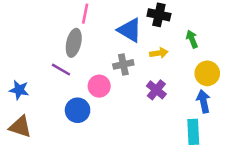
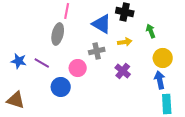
purple line: (61, 70) -> (42, 63), moved
blue star: (19, 90) -> (19, 61), moved
cyan rectangle: (193, 132) -> (167, 104), moved

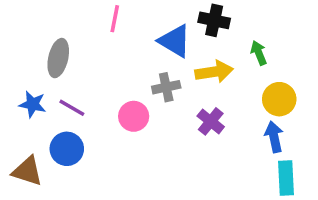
gray ellipse: (58, 34) -> (58, 58), moved
yellow arrow: (125, 42) -> (214, 72), size x1.5
blue circle: (61, 87) -> (67, 149), moved

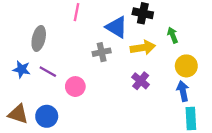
gray cross: (166, 87) -> (102, 52), moved
pink circle: (134, 116) -> (75, 87), moved
blue circle: (67, 149) -> (47, 116), moved

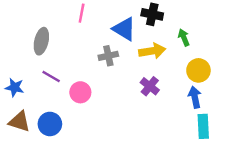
blue star: (22, 69) -> (15, 87), moved

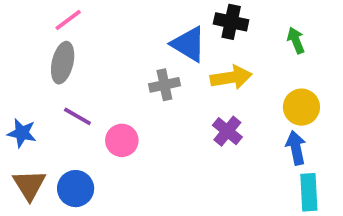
pink line: (82, 13) -> (68, 20), moved, turned 42
green arrow: (184, 38) -> (296, 40), moved
brown triangle: (19, 122) -> (29, 185), turned 40

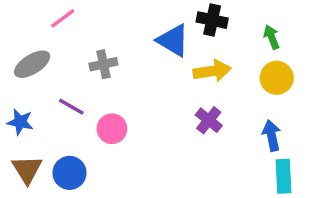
gray ellipse: (63, 63) -> (32, 64), moved, turned 45
gray cross: (164, 85) -> (103, 64), moved
yellow circle: (301, 107) -> (277, 78), moved

